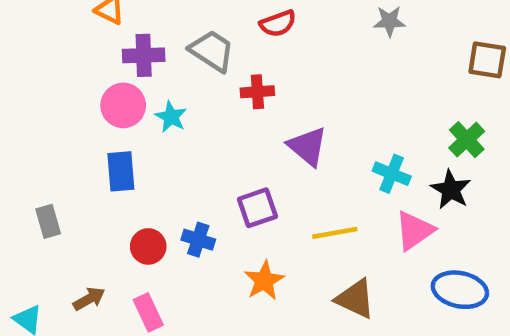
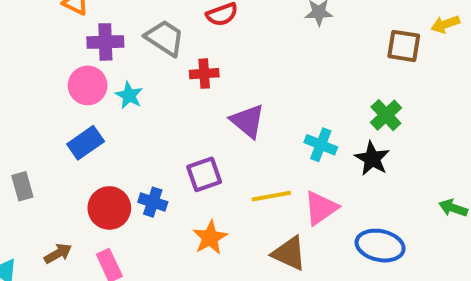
blue rectangle: (121, 171) -> (86, 143), turned 60
pink triangle: (414, 231) -> (321, 208), moved
red circle: (148, 246) -> (109, 208), size x1.4

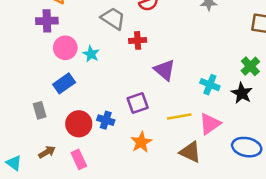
purple cross: (105, 42) -> (47, 21), moved
gray rectangle: (22, 186) -> (40, 110), moved

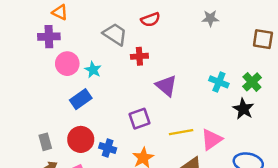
blue rectangle: (64, 83) -> (81, 99), moved
cyan cross: (210, 85) -> (219, 82), moved
gray rectangle: (40, 110) -> (45, 142), moved
blue cross: (106, 120) -> (108, 148), moved

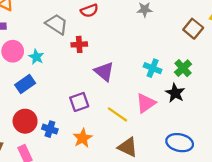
brown square: (263, 39) -> (193, 29), turned 30
yellow line: (181, 132) -> (118, 114), turned 45
pink triangle: (212, 139) -> (146, 103), moved

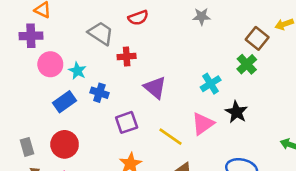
cyan cross: (153, 68) -> (211, 84), turned 36
green cross: (183, 68) -> (247, 64), moved
blue cross: (50, 129) -> (99, 93), moved

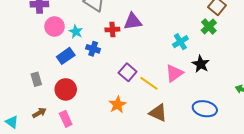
red cross: (127, 56) -> (112, 30), moved
purple triangle: (155, 88) -> (133, 21), moved, turned -48
purple square: (127, 122) -> (128, 72), moved, turned -30
gray rectangle: (27, 147) -> (36, 79), moved

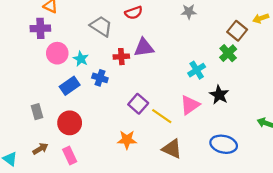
orange star: (117, 105) -> (127, 140), turned 30

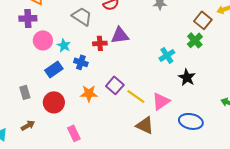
pink triangle: (190, 105) -> (161, 101), moved
orange star: (127, 140) -> (89, 93), moved
pink rectangle: (70, 155) -> (74, 133), moved

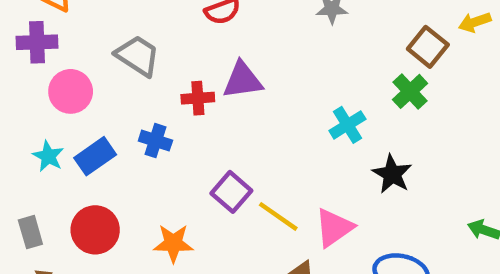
gray trapezoid: (82, 16) -> (138, 56), moved
cyan star: (64, 45) -> (48, 156), moved
gray rectangle: (25, 92) -> (30, 232), moved
orange star: (89, 93) -> (173, 243), moved

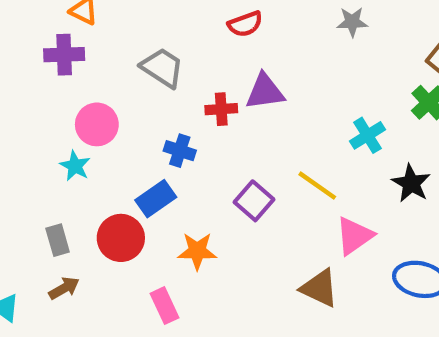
pink circle: (71, 91) -> (97, 124), moved
blue rectangle: (95, 156) -> (156, 199), moved
yellow line: (278, 216) -> (317, 186), moved

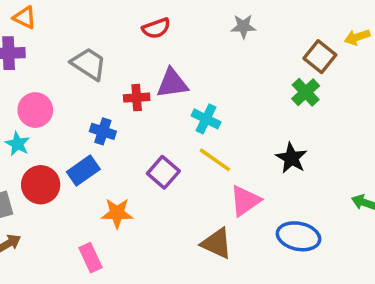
cyan cross: (367, 135) -> (206, 119), moved, turned -32
red circle: (121, 238) -> (41, 185), moved

